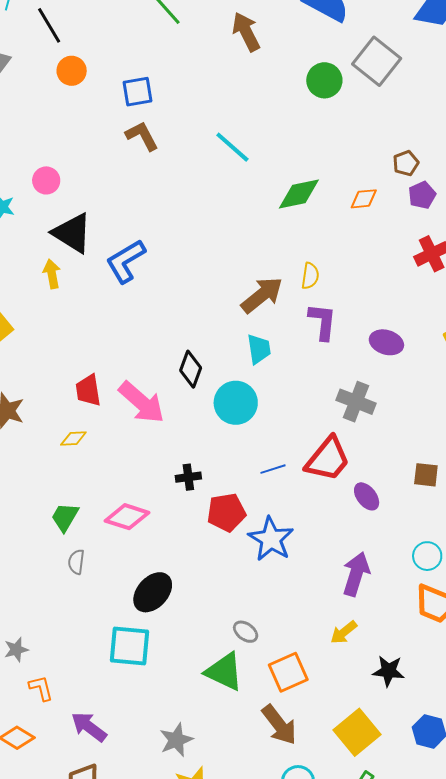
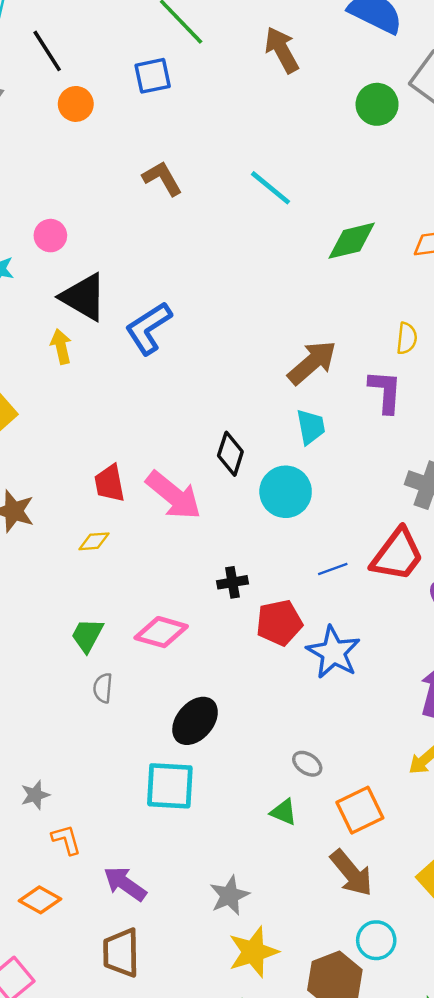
blue square: (137, 92) -> (153, 76), moved
yellow semicircle: (310, 276) -> (407, 338), moved
green triangle: (224, 672) -> (284, 812), size x0.6

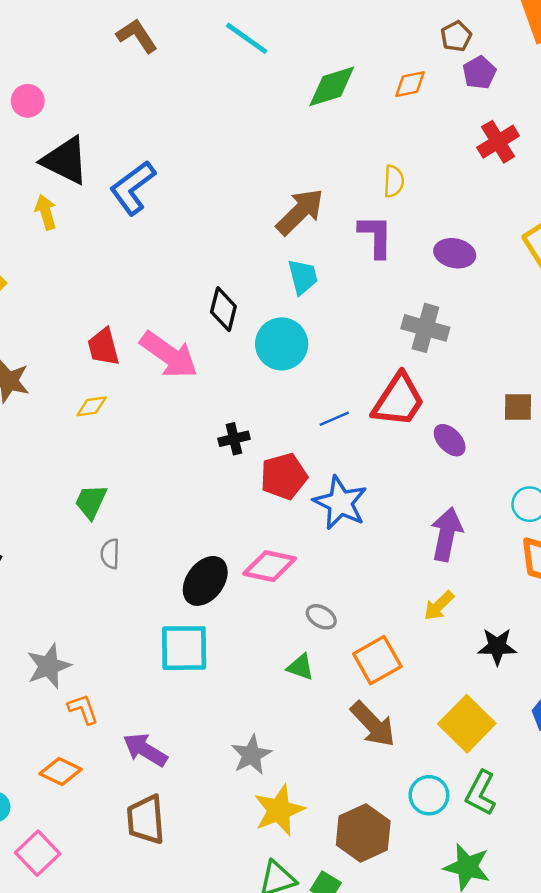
pink diamond: (161, 632) -> (270, 566), moved
gray star: (35, 795) -> (49, 666), size x1.5
cyan circle: (376, 940) -> (429, 795), moved

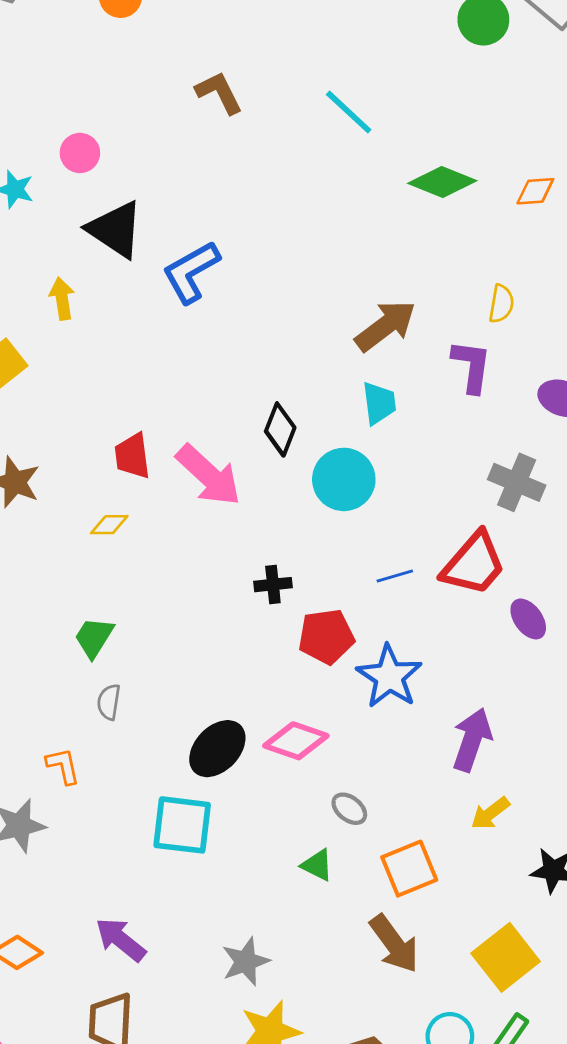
green diamond: (332, 86) -> (442, 182), turned 32
yellow arrow: (46, 212) -> (62, 299), moved
purple arrow: (446, 534) -> (472, 740), moved
orange L-shape: (83, 709) -> (63, 766), moved

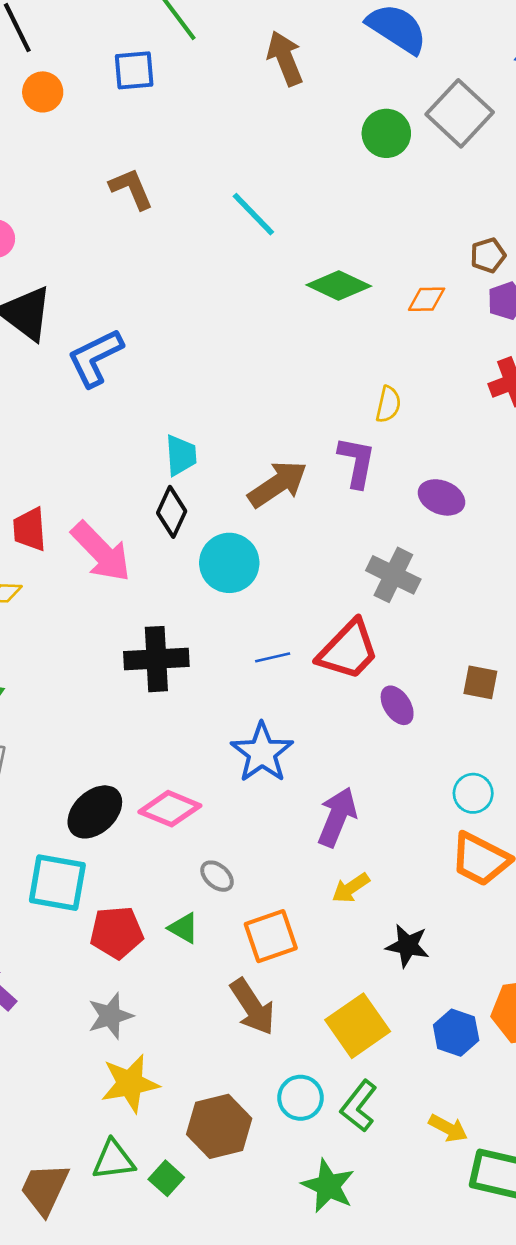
brown arrow: (386, 326) -> (278, 484), moved
cyan trapezoid: (379, 403) -> (181, 455), moved
black cross: (273, 585) -> (156, 659), size x1.8
red pentagon: (326, 637) -> (117, 932), moved

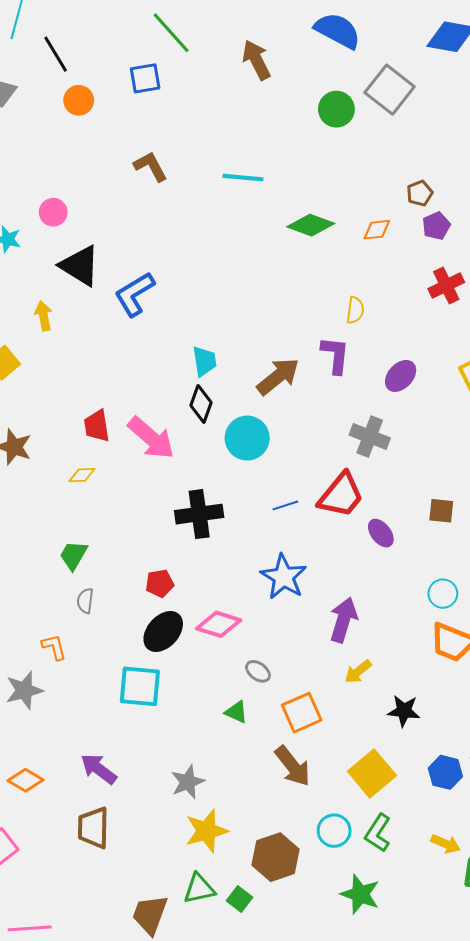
cyan line: (253, 214) -> (243, 178), turned -36
purple ellipse: (442, 497) -> (401, 376), turned -64
red pentagon: (117, 932) -> (160, 583), moved, size x0.7

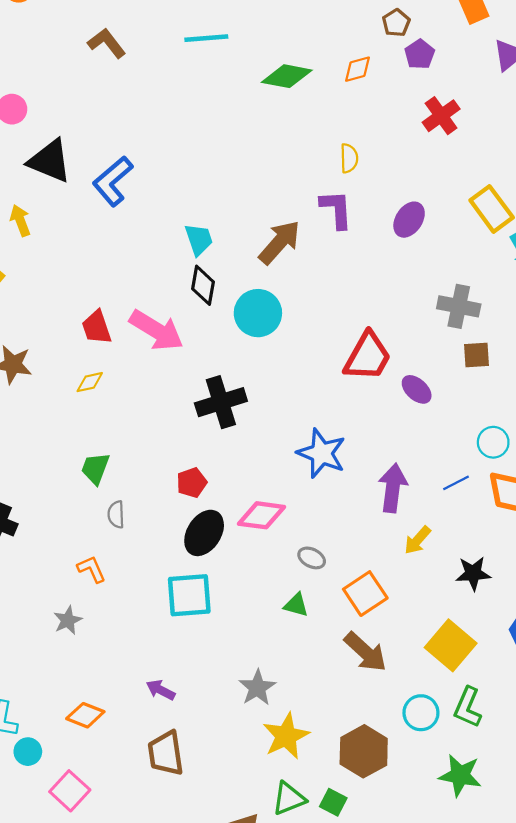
gray cross: (370, 437) -> (459, 306), moved
blue line: (285, 505) -> (456, 483), moved
gray star: (24, 690) -> (68, 620), size x0.7
purple arrow: (99, 769) -> (161, 690), size x0.7

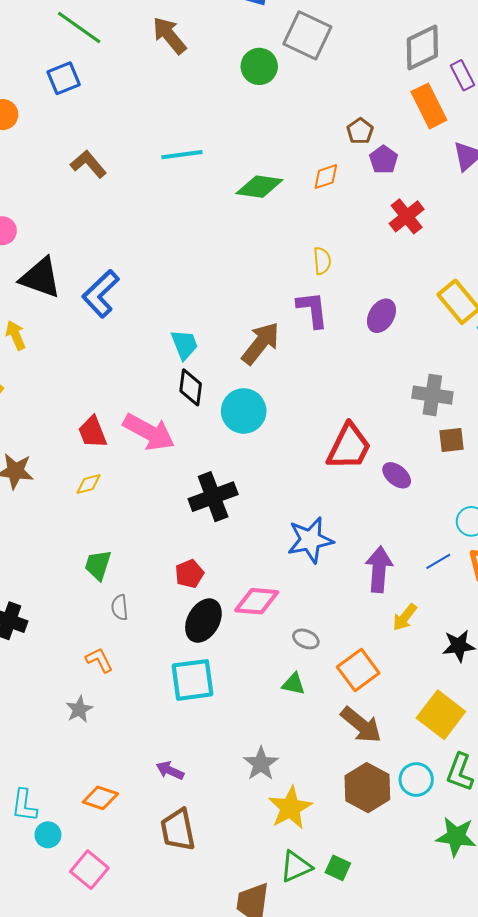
blue star: (322, 453) -> (310, 540), turned -30
brown hexagon: (364, 751) -> (367, 788), moved

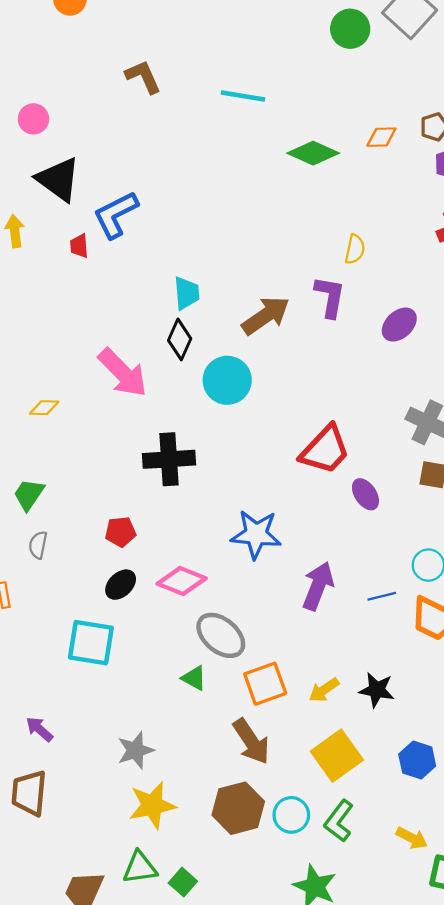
orange diamond: (326, 177) -> (381, 137), moved
red trapezoid: (92, 432) -> (79, 246), moved, size x0.7
yellow arrow: (405, 617) -> (324, 690), moved
black ellipse: (203, 621) -> (121, 585), size x0.7
gray ellipse: (306, 639) -> (221, 635), size x1.8

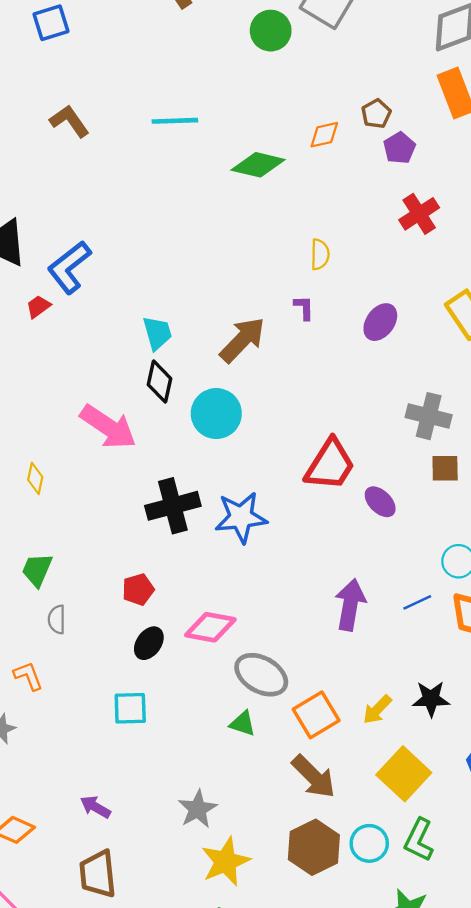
red trapezoid: (79, 246) -> (38, 307), turned 70
purple L-shape: (330, 297) -> (304, 308), size x0.6
yellow diamond: (44, 408) -> (35, 478), turned -68
blue star: (256, 534) -> (241, 517), moved
cyan square: (91, 643) -> (130, 708), size x0.7

